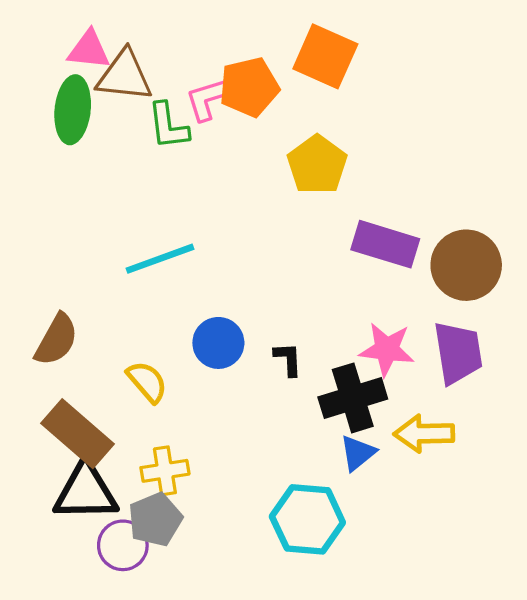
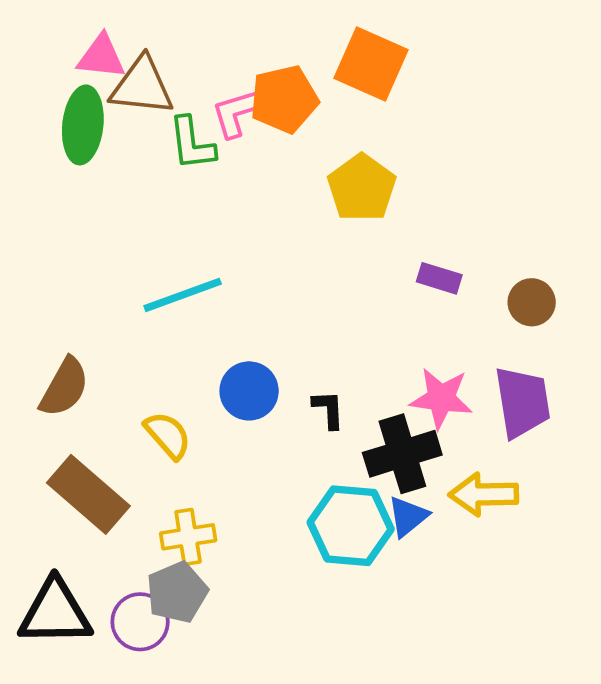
purple rectangle: (385, 244) -> (439, 278), size x0.6
brown circle: (466, 265) -> (532, 302), size x0.6
black triangle: (86, 492) -> (55, 613), moved
cyan hexagon: (307, 519) -> (351, 526), moved

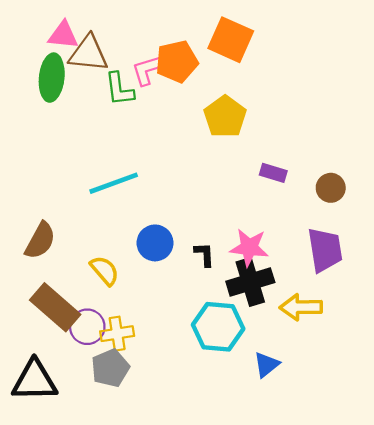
pink star: (441, 398) -> (249, 248), moved
blue triangle: (408, 517) -> (266, 365), moved
purple circle: (140, 622) -> (87, 327), moved

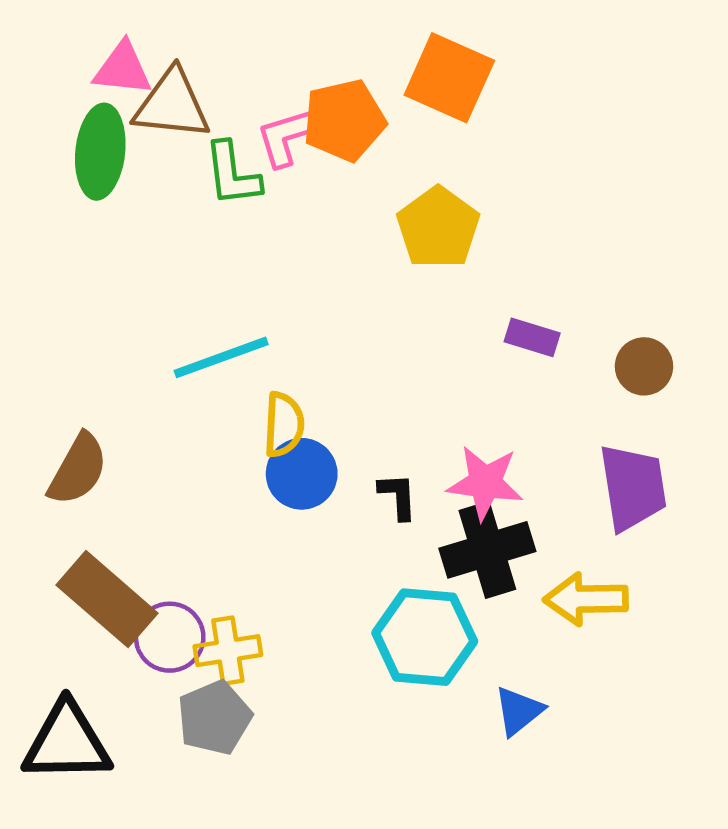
yellow semicircle: (104, 270) -> (284, 425), moved, turned 44

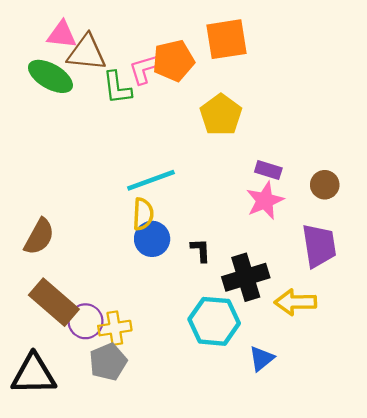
orange square: (449, 78) -> (227, 39), turned -33
green ellipse: (100, 152) -> (50, 76), turned -66
cyan line: (221, 357) -> (151, 180), moved
pink star: (485, 483) -> (265, 201), moved, turned -30

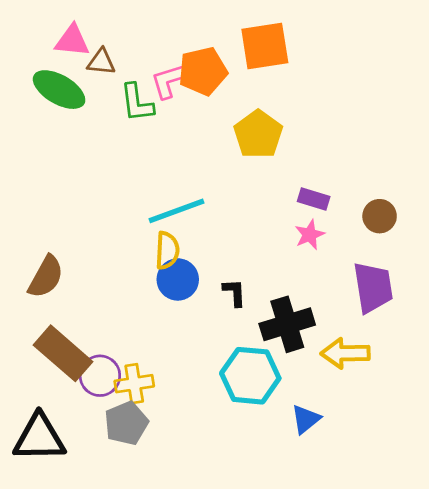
brown triangle: (87, 53) -> (101, 62), size x0.6
pink star: (265, 201) -> (310, 235), size x0.7

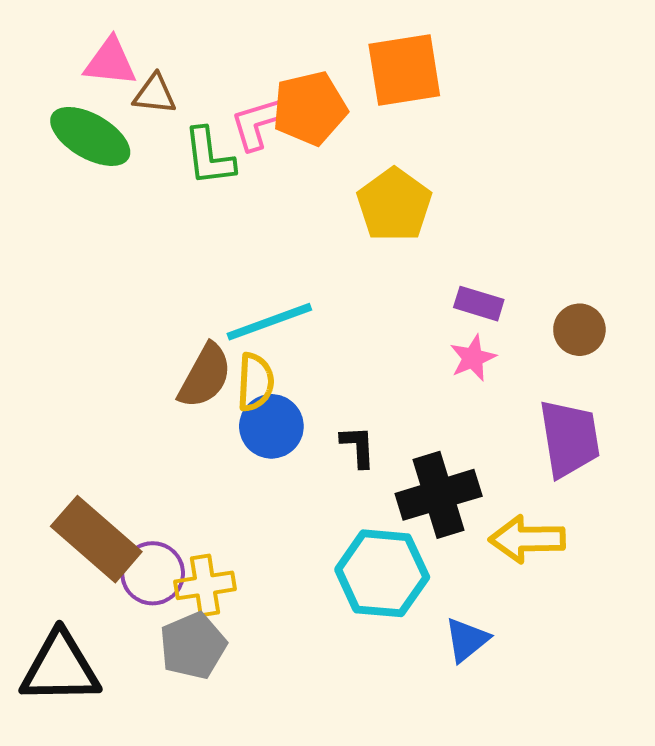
brown semicircle: (46, 277) -> (205, 376), moved

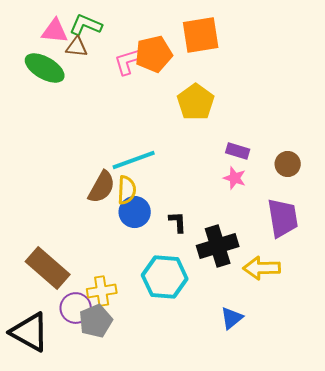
green L-shape: (209, 157) -> (86, 25), moved, turned 120
pink star: (473, 358) -> (235, 178), turned -30
purple circle: (153, 573) -> (76, 308), moved
cyan hexagon: (382, 573) -> (165, 277), moved
black triangle: (60, 668) -> (30, 332), turned 30

